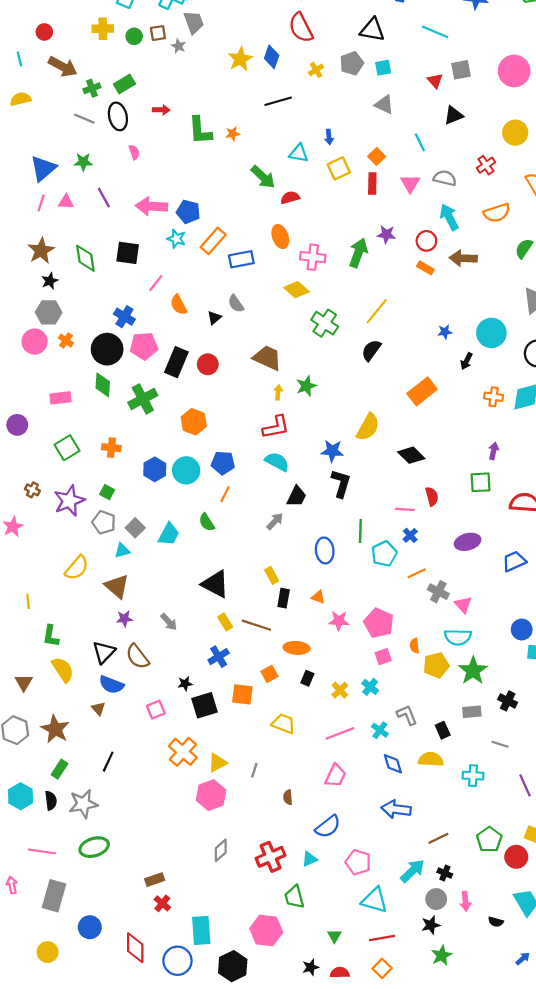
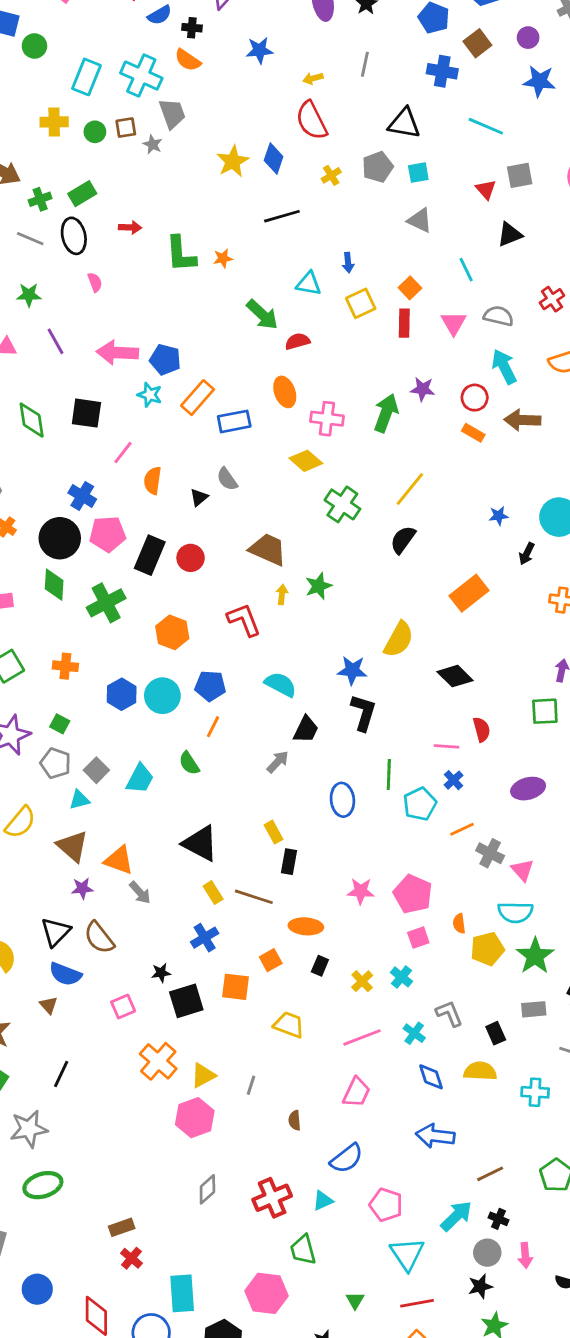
orange semicircle: (179, 305) -> (153, 481), turned 36
red L-shape: (276, 427) -> (244, 620), moved, turned -100
orange triangle: (318, 597) -> (119, 860), moved, size x1.6
cyan triangle: (374, 900) -> (407, 1254), turned 40

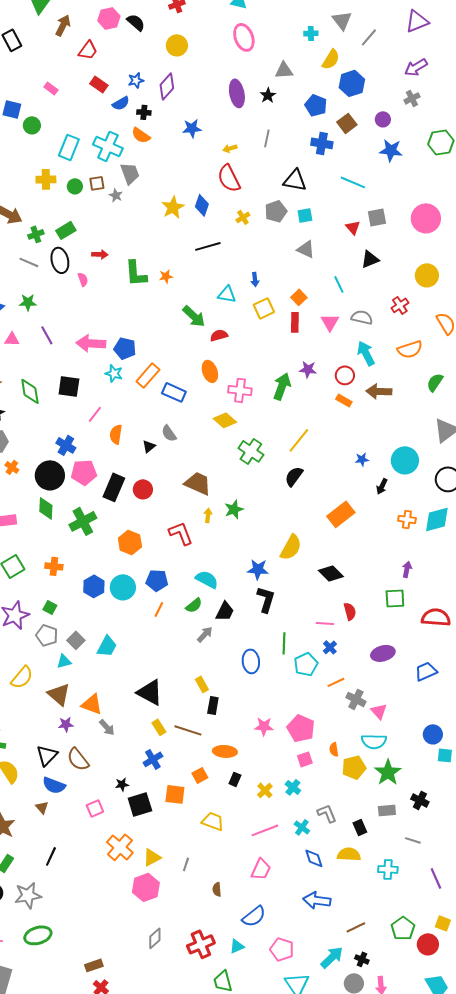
pink semicircle: (95, 282) -> (83, 279), moved
blue rectangle: (234, 421) -> (174, 392), turned 35
green semicircle: (189, 763) -> (194, 605), moved, turned -96

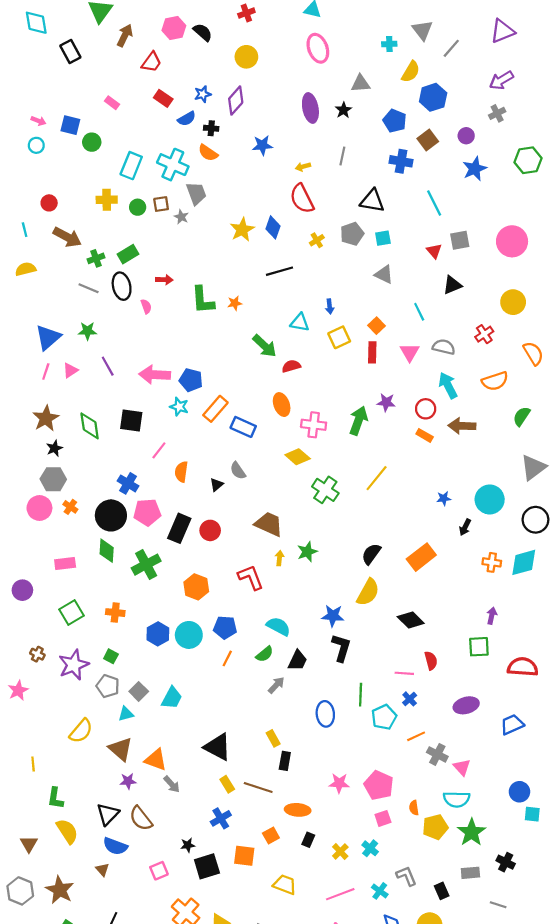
blue star: (391, 150) -> (475, 169), turned -30
cyan line: (353, 182) -> (434, 203), turned 40
pink triangle: (12, 339) -> (70, 370), turned -35
black semicircle: (294, 476) -> (371, 554), moved

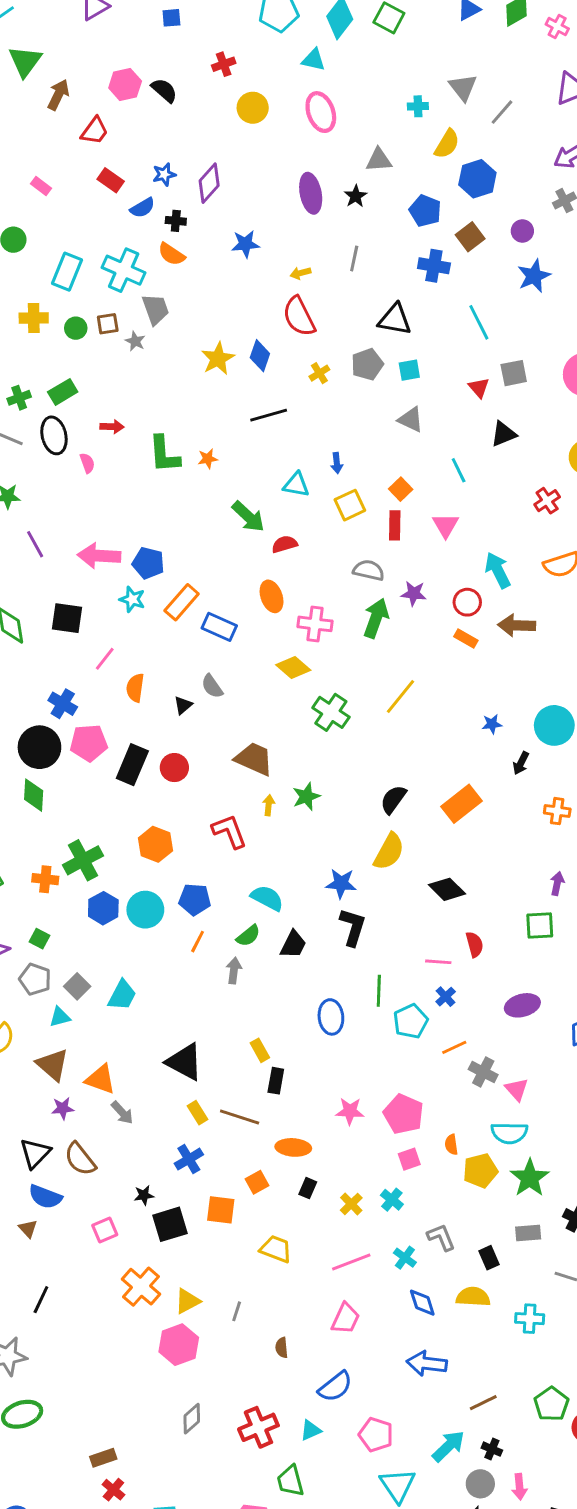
yellow circle: (246, 57) -> (253, 108), moved
gray semicircle: (444, 347) -> (369, 570), moved
green cross: (146, 565) -> (83, 860), moved
gray arrow: (276, 685) -> (234, 971), moved, turned -36

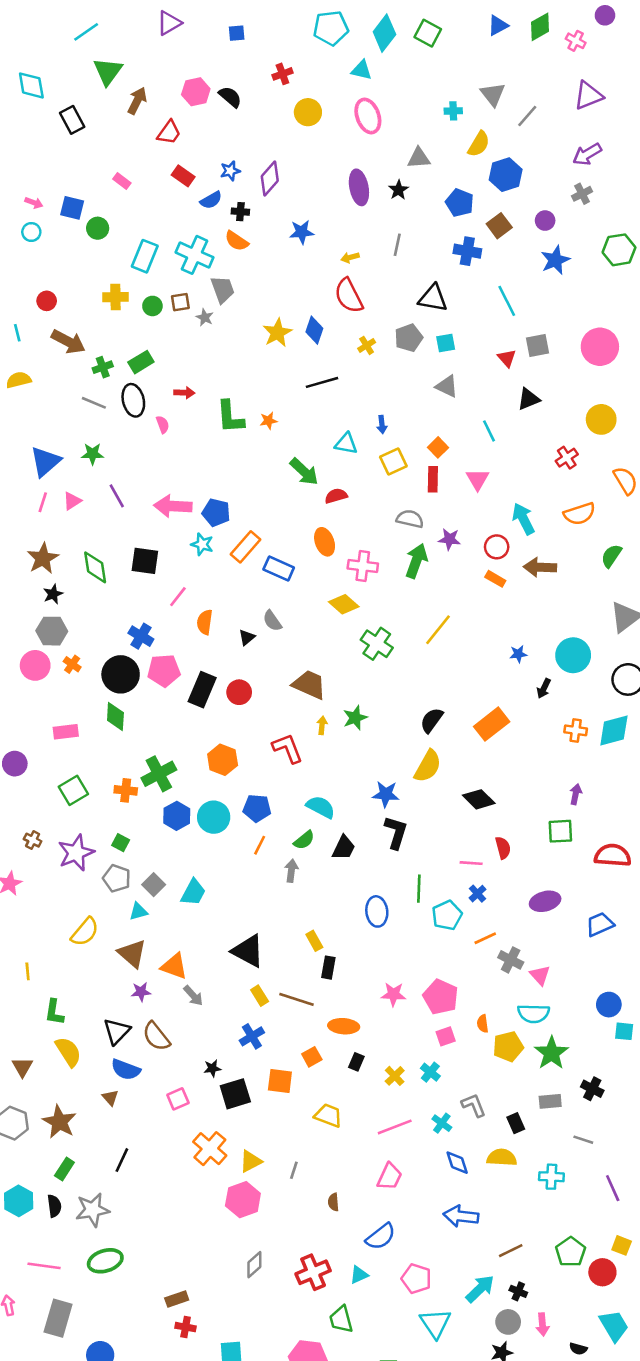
red cross: (113, 1490) -> (186, 1327), turned -30

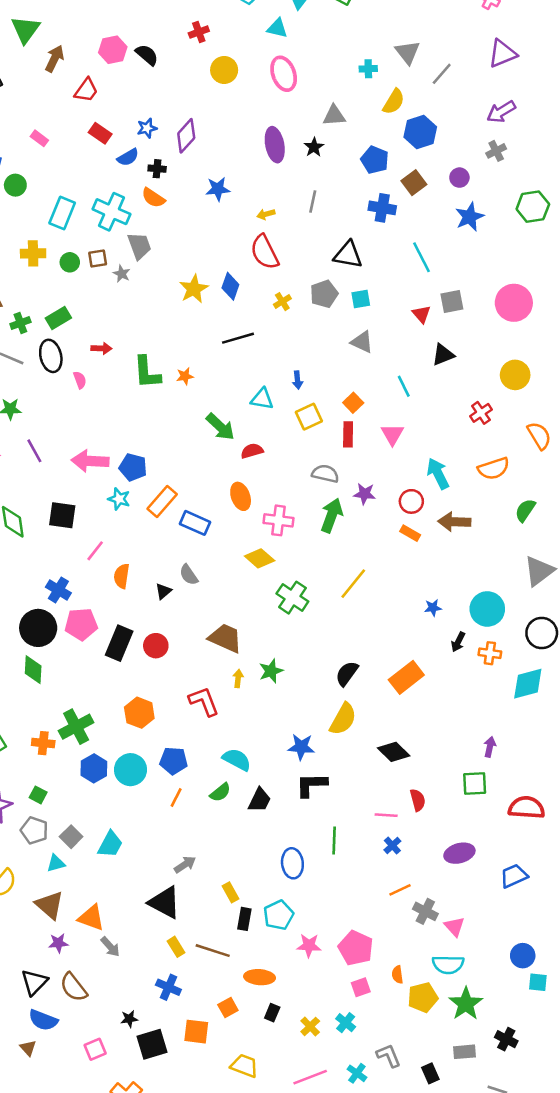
orange cross: (576, 730) -> (490, 653), moved
black L-shape: (396, 832) -> (311, 785), turned -108
gray arrow: (291, 871) -> (185, 865), moved, turned 50
cyan pentagon: (447, 915) -> (279, 915), moved
blue cross: (252, 1036) -> (168, 987), turned -35

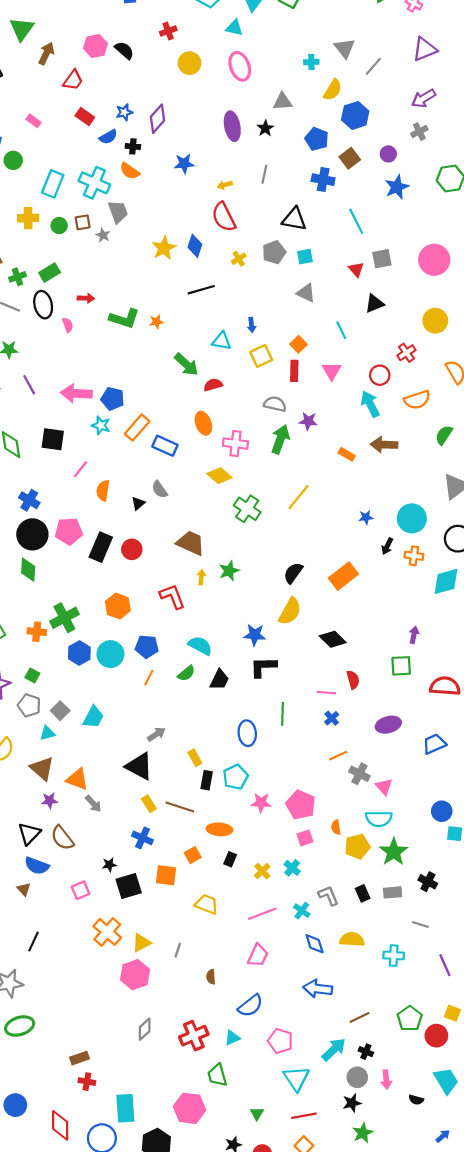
green L-shape: (147, 372) -> (124, 319), turned -68
red circle: (411, 501) -> (380, 375), moved
blue cross: (58, 590) -> (29, 500), moved
black rectangle: (430, 1073) -> (363, 893), moved

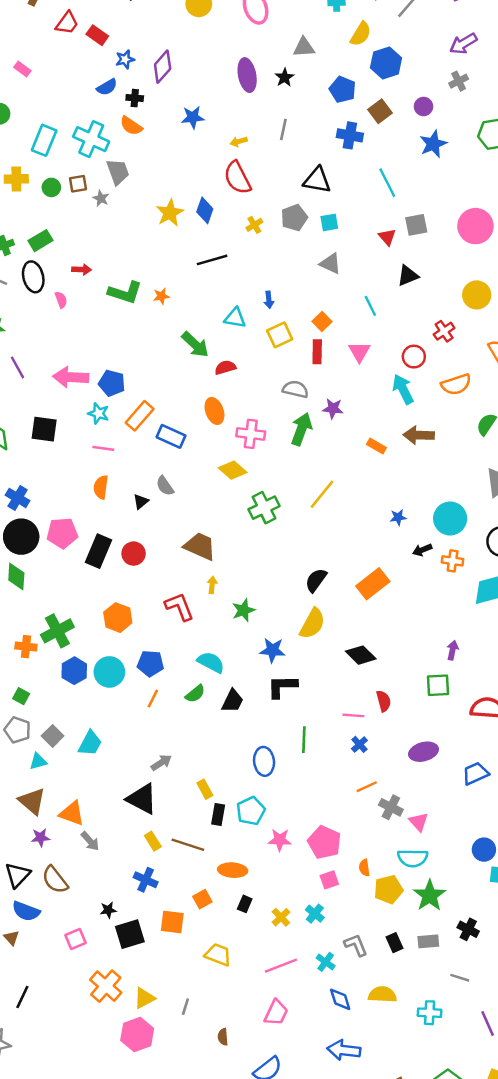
red rectangle: (85, 117) -> (97, 35), moved
pink line: (81, 469) -> (103, 448), moved, turned 60
green cross: (247, 509) -> (264, 508), turned 30
black arrow: (387, 546) -> (422, 550), turned 42
green star: (229, 571) -> (243, 610), moved

